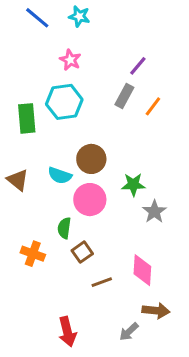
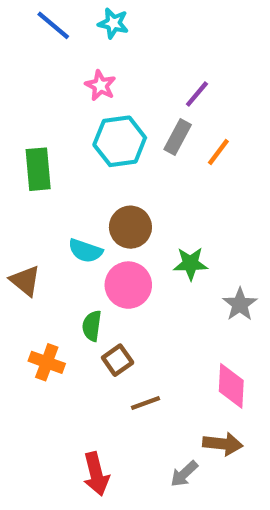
cyan hexagon: (64, 102) -> (120, 141), moved
brown triangle: (18, 180) -> (25, 281), moved
gray star: (154, 212) -> (240, 304), moved
pink diamond: (142, 270) -> (231, 386), moved

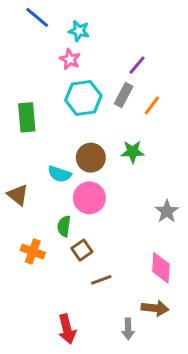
cyan star: (113, 23) -> (79, 31), moved
green star: (191, 264) -> (133, 152), moved
gray arrow: (184, 474) -> (128, 329), turned -48

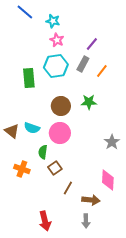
pink star: (70, 59) -> (57, 40), moved
green rectangle: (27, 117) -> (29, 78), moved
cyan semicircle: (60, 174) -> (32, 128), moved
brown line: (101, 280) -> (68, 188), turned -40
brown arrow: (155, 308) -> (91, 200), moved

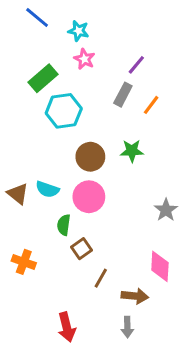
cyan hexagon: (56, 66) -> (64, 111), moved
green rectangle: (29, 78) -> (43, 78), moved, turned 54
orange cross: (22, 169) -> (24, 262), moved

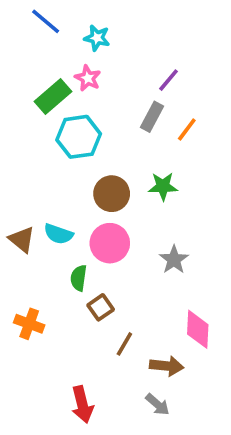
pink star: (84, 59) -> (88, 78), moved
gray star: (166, 210) -> (174, 260), moved
gray arrow: (127, 327) -> (157, 404), turned -48

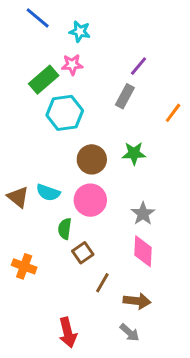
pink star: (88, 78) -> (72, 65), turned -30
orange line: (187, 130) -> (173, 113), moved
pink diamond: (198, 329) -> (143, 251), moved

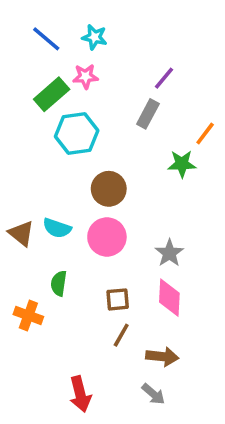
blue line: (38, 18) -> (46, 39), moved
green star: (134, 153) -> (182, 164), moved
green semicircle: (65, 229) -> (59, 283), moved
brown square: (83, 253) -> (118, 299), moved, turned 30

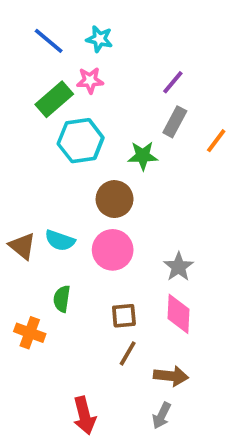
gray rectangle: (148, 114) -> (175, 122), moved
green star: (182, 164) -> (143, 156), moved
gray arrow: (153, 394) -> (162, 416), turned 75

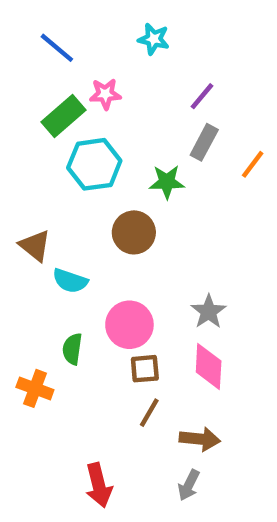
cyan star: (99, 39) -> (154, 39), moved
brown triangle: (22, 246) -> (35, 246), moved
pink circle: (113, 250) -> (129, 325), moved

